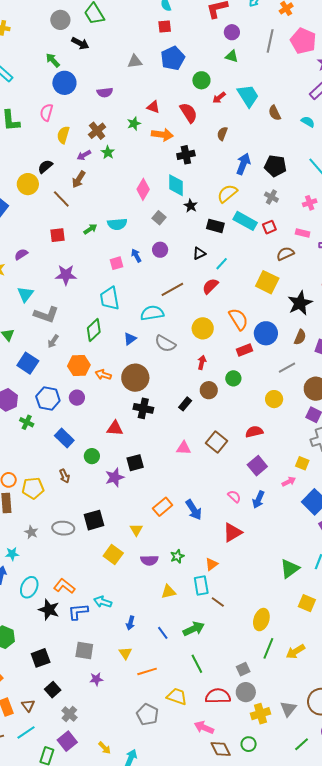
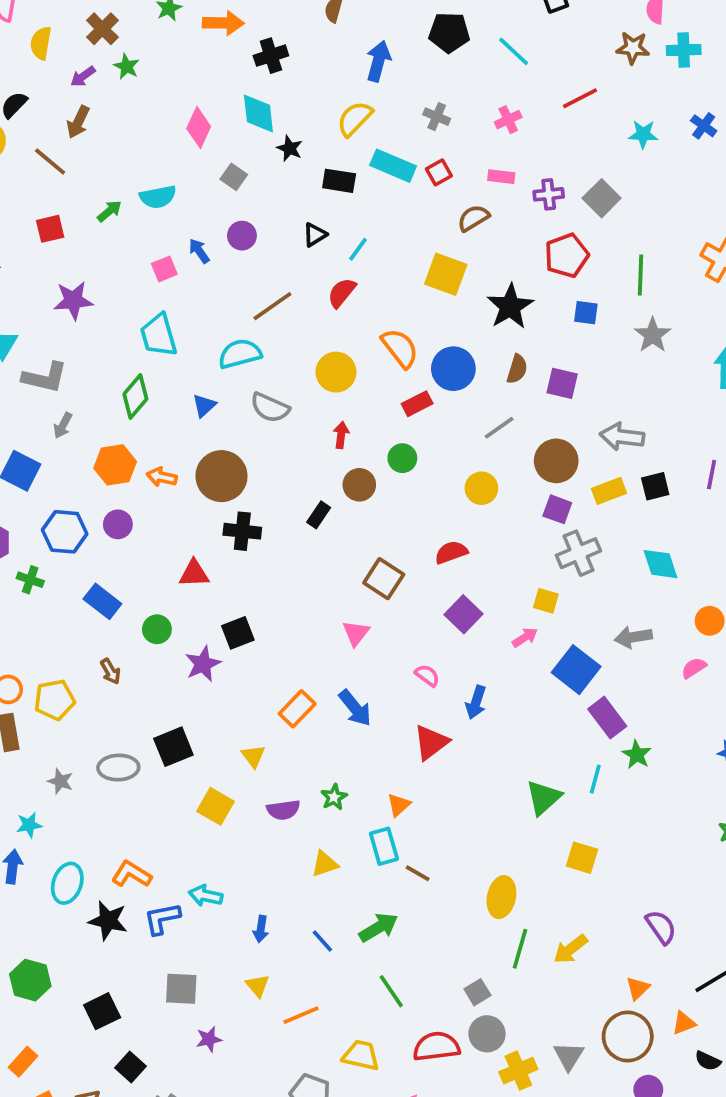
black pentagon: (275, 166) -> (449, 32), moved
pink triangle: (184, 448) -> (356, 633), moved, turned -49
blue arrow: (258, 500) -> (476, 702), moved

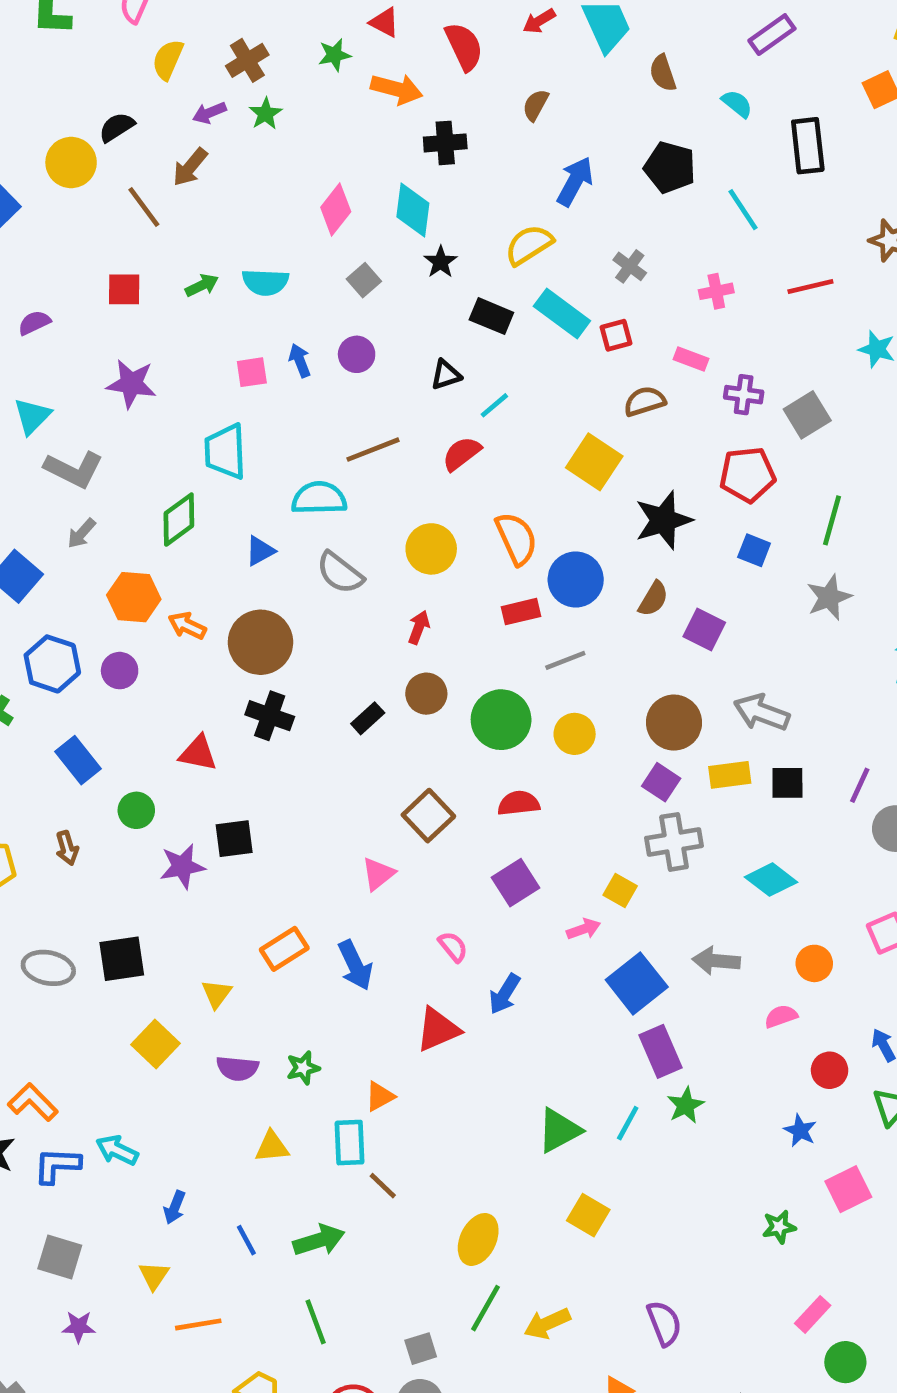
gray line: (499, 428) -> (565, 660), moved
green circle: (402, 458) -> (501, 720), moved, size x1.6
cyan diamond: (660, 564) -> (771, 880), turned -48

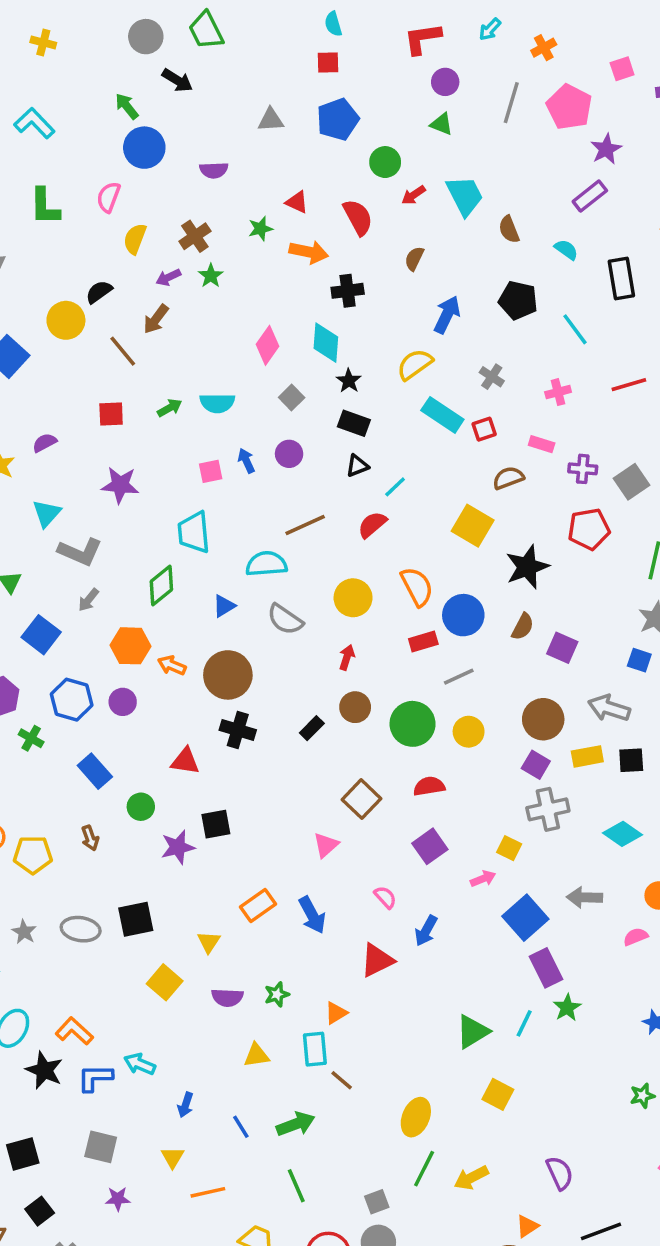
black rectangle: (491, 316) -> (354, 423), moved
blue square: (754, 550) -> (639, 660), moved

